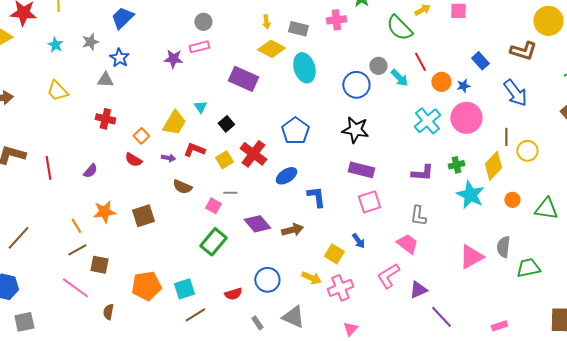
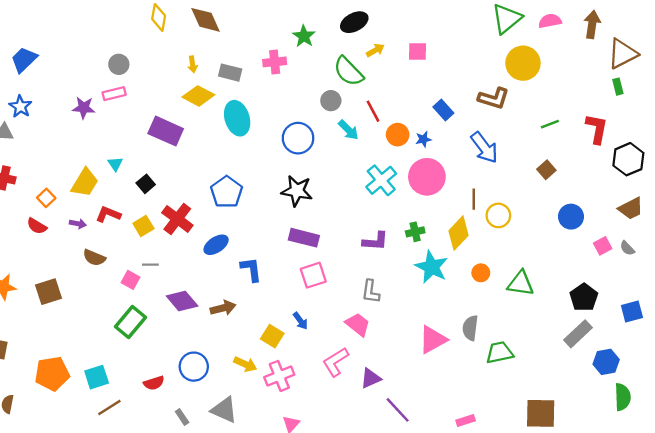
gray circle: (378, 66) -> (331, 101), moved

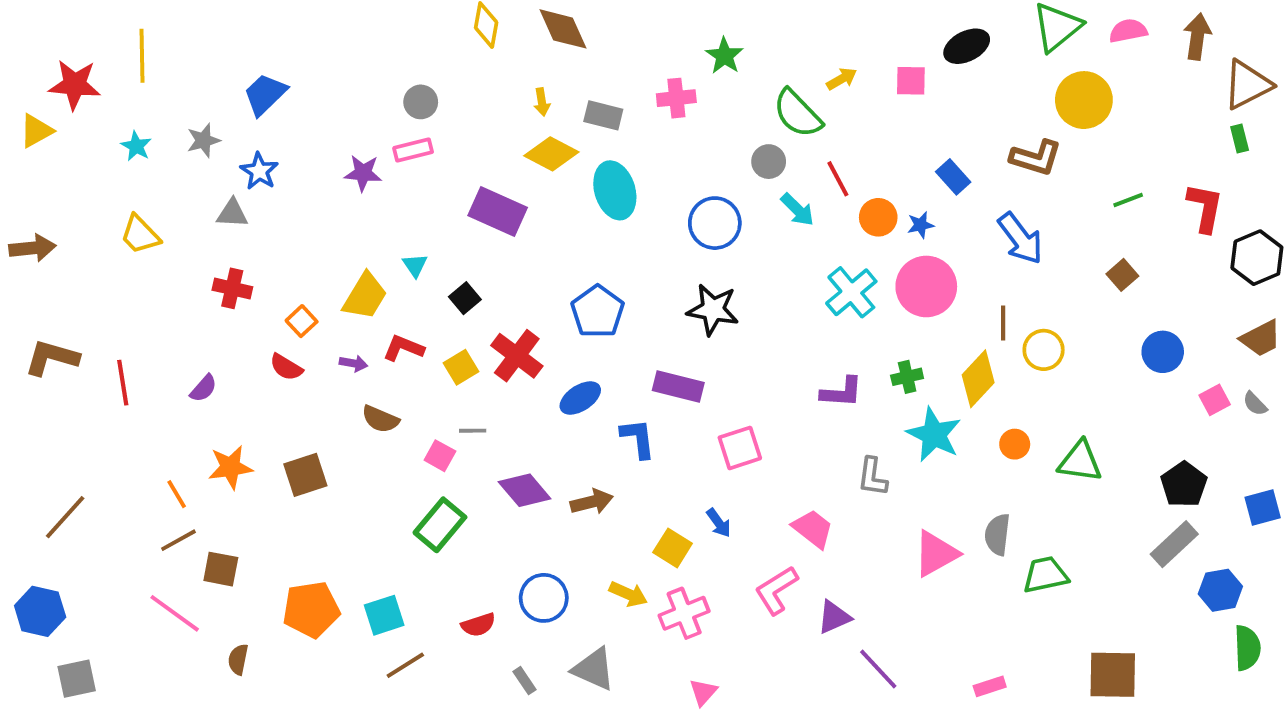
black ellipse: (354, 22) -> (967, 46), moved
purple rectangle: (304, 238) -> (678, 386), moved
gray L-shape: (371, 292) -> (872, 477), moved

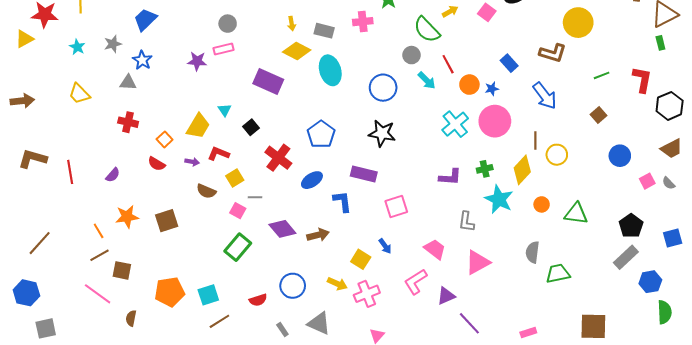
pink square: (911, 81) -> (487, 12), turned 36
yellow square: (461, 367) -> (235, 178), moved
pink triangle: (936, 554) -> (478, 262), moved

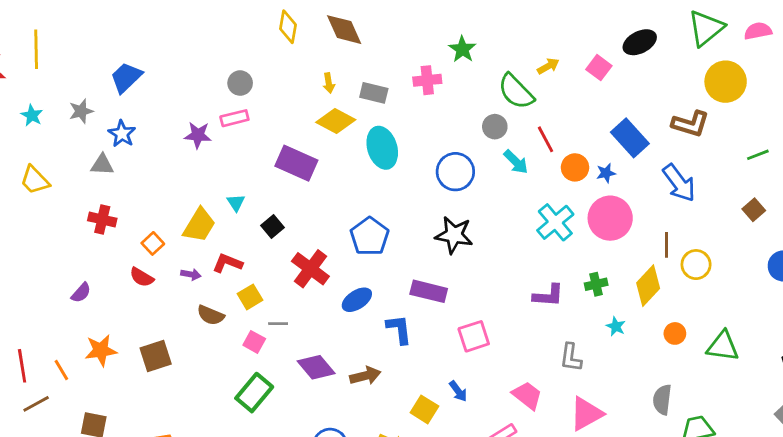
blue rectangle: (509, 63) -> (630, 138), size x1.5
red line: (70, 172) -> (22, 366), moved
cyan star: (499, 199) -> (616, 326), size x0.5
brown line: (100, 255) -> (36, 404), moved

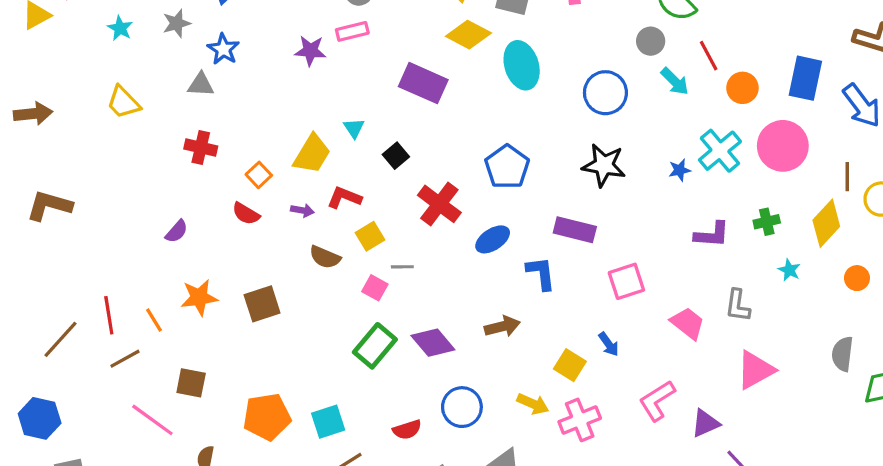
blue rectangle: (630, 138) -> (805, 78), moved, turned 54
blue star: (606, 173) -> (680, 170), moved
purple diamond: (316, 367) -> (433, 343), moved
pink trapezoid: (527, 395) -> (688, 323), moved

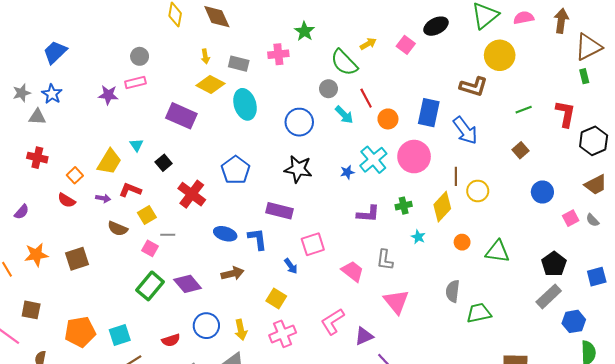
gray star: (177, 23) -> (22, 93), moved
blue ellipse: (493, 239) -> (225, 234), moved, turned 50
blue arrow: (609, 344) -> (291, 266), moved
pink triangle: (755, 370) -> (396, 302), turned -40
yellow arrow: (533, 404) -> (241, 330), moved, turned 54

